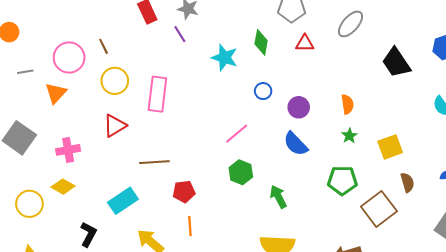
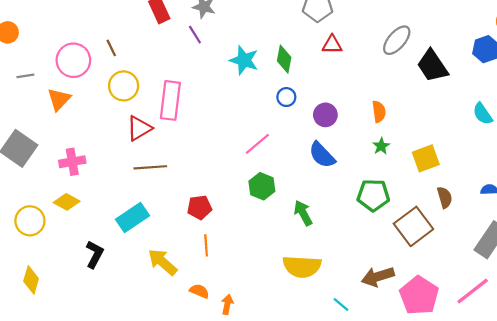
gray ellipse: (350, 24) -> (397, 40), moved
green diamond: (261, 42) -> (284, 59), moved
red triangle: (115, 126) -> (139, 128), moved
brown line: (154, 162) -> (150, 167), moved

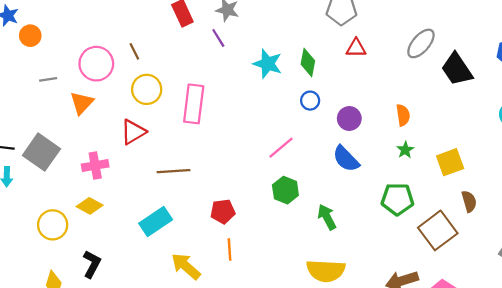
red triangle: (139, 128) -> (133, 132), moved
black L-shape: (95, 254) -> (92, 264), moved

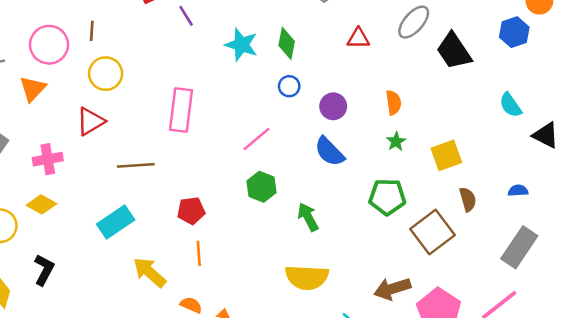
red triangle: (356, 48) -> (358, 38), moved
brown line: (134, 51) -> (92, 31), turned 30
pink rectangle: (194, 104) -> (181, 110), moved

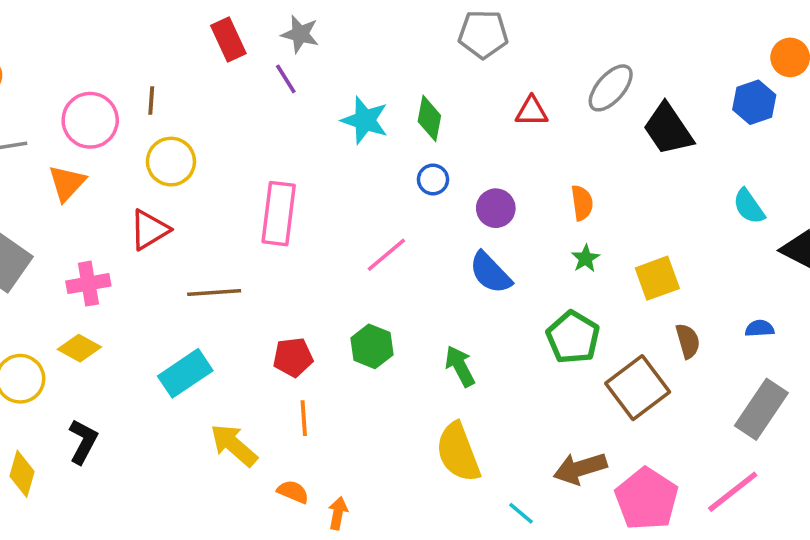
green hexagon: (262, 187) -> (372, 346), moved
green pentagon: (387, 197) -> (573, 337), turned 30
yellow semicircle: (307, 277) -> (458, 452), turned 66

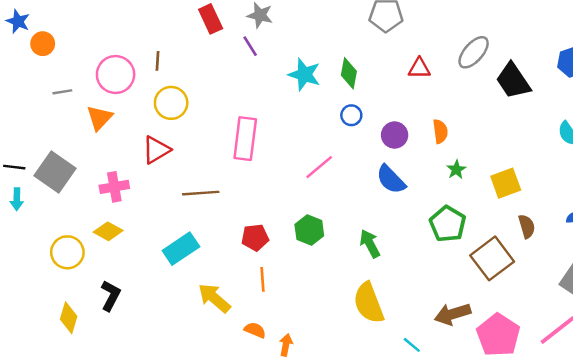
orange semicircle: (582, 203) -> (440, 131), moved

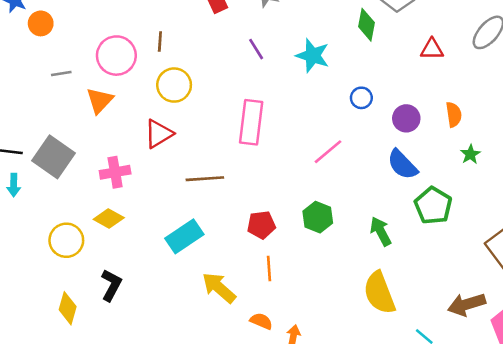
purple line: (250, 46) -> (256, 49), moved
green diamond: (349, 73) -> (367, 25), moved
green pentagon: (448, 224) -> (433, 206), moved

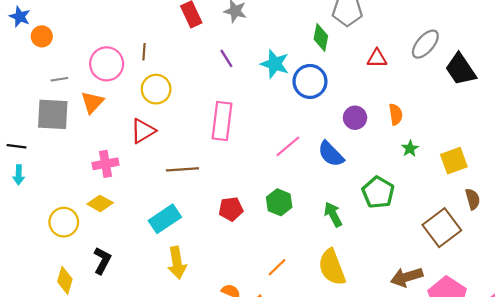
blue circle: (361, 98) -> (310, 81), moved, size x1.8
gray square: (53, 157) -> (53, 114), moved, turned -32
blue semicircle: (402, 165) -> (331, 154), moved
orange line: (269, 268) -> (277, 267), moved, turned 50
yellow arrow: (219, 288) -> (177, 263), moved, turned -140

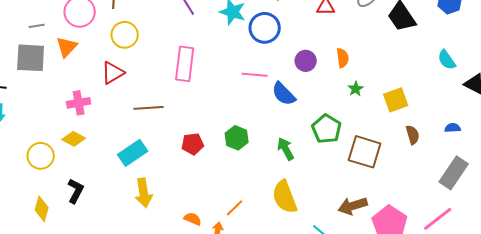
pink line: (288, 146) -> (255, 75), moved, turned 45
brown square: (442, 228) -> (365, 152), moved, turned -36
orange line: (277, 267) -> (235, 208), moved

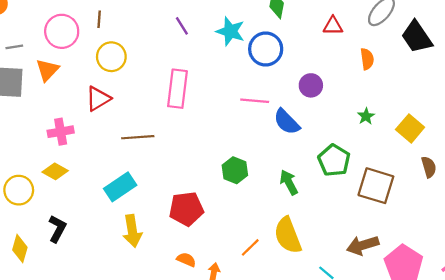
orange semicircle: (343, 58) -> (367, 59), moved
yellow square: (396, 100) -> (410, 128), turned -30
red pentagon: (193, 144) -> (186, 209), moved, size x1.4
orange line: (235, 208) -> (250, 247), moved

